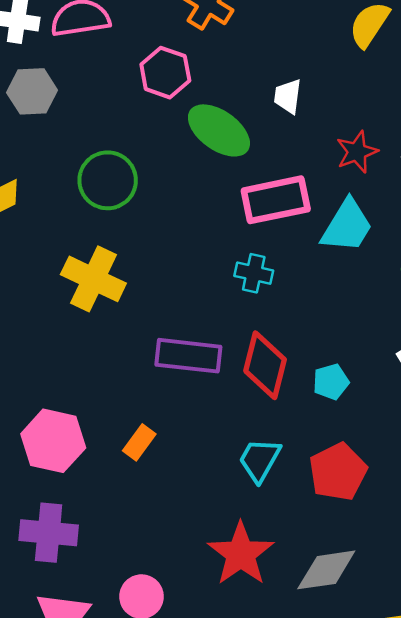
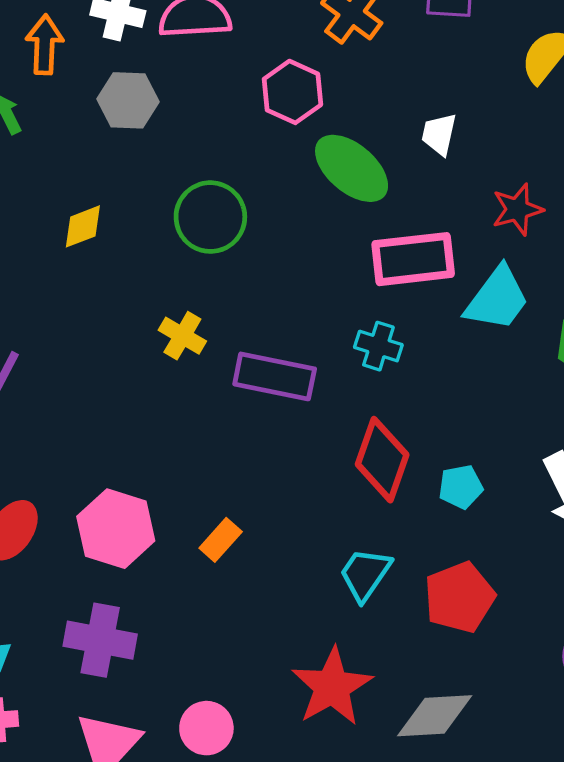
yellow cross: (93, 279) -> (182, 336), size x0.6
purple rectangle: (188, 356) -> (275, 376), moved

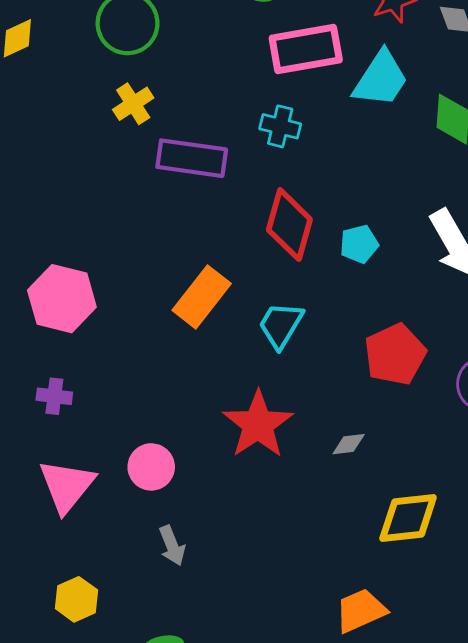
yellow cross: (182, 336) -> (133, 104), moved, turned 30
orange rectangle: (221, 540) -> (202, 297), moved, size x1.6
red pentagon: (459, 597) -> (395, 354), moved
purple cross: (100, 640) -> (54, 396), size x0.6
gray diamond: (435, 716) -> (349, 444), size x0.5

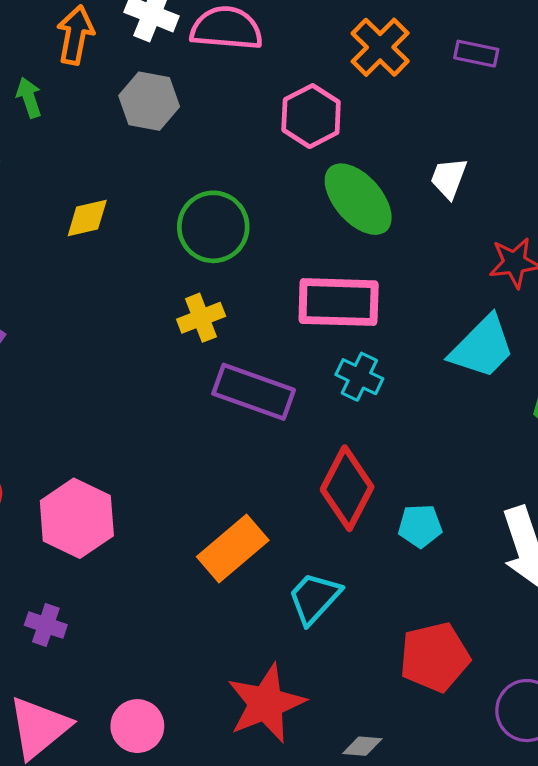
pink rectangle: (306, 49) -> (339, 302), moved

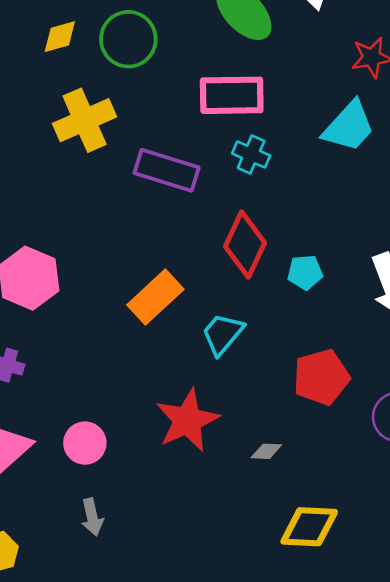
yellow diamond: (87, 218) -> (60, 37), moved
yellow cross: (201, 318) -> (85, 120), moved, size x1.6

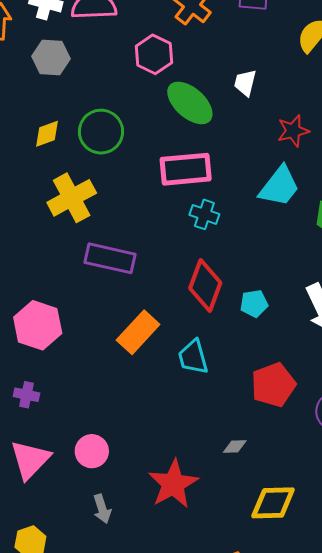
purple rectangle: (167, 170) -> (110, 258), moved
cyan trapezoid: (223, 334) -> (193, 357), turned -51
red star: (187, 420) -> (173, 484), moved

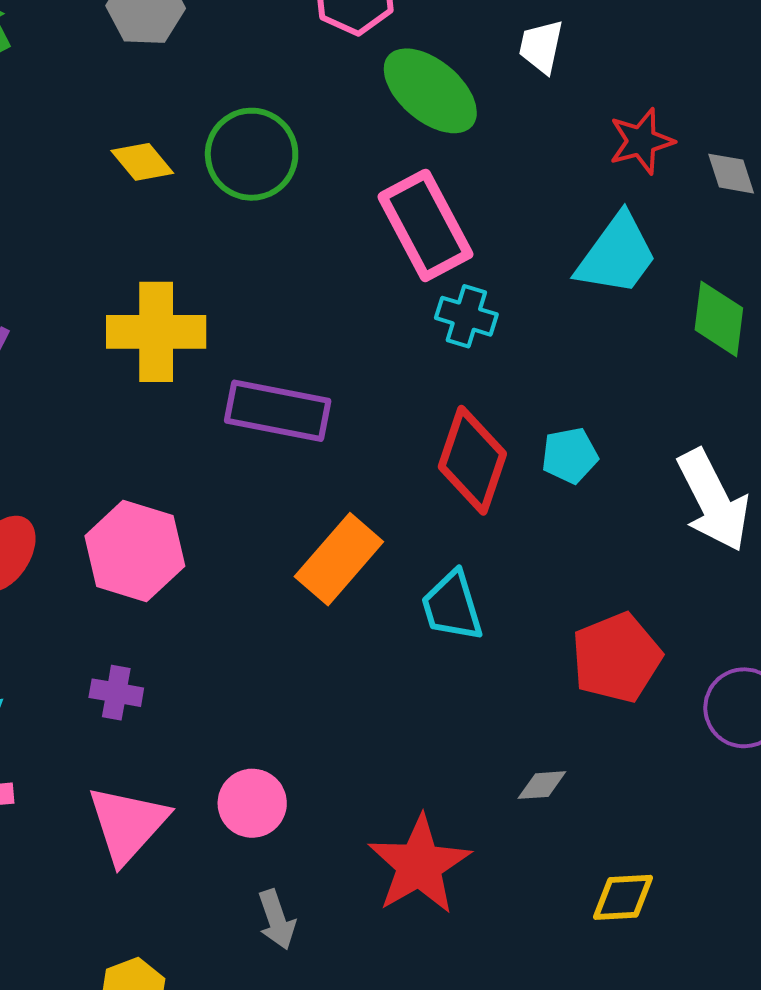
yellow diamond: (47, 134) -> (142, 162), turned 72
pink rectangle: (186, 169) -> (425, 225), turned 69
yellow cross: (72, 198) -> (156, 332), moved, turned 30
cyan pentagon: (254, 304) -> (570, 455), moved
yellow diamond: (273, 503) -> (623, 897), size x0.7

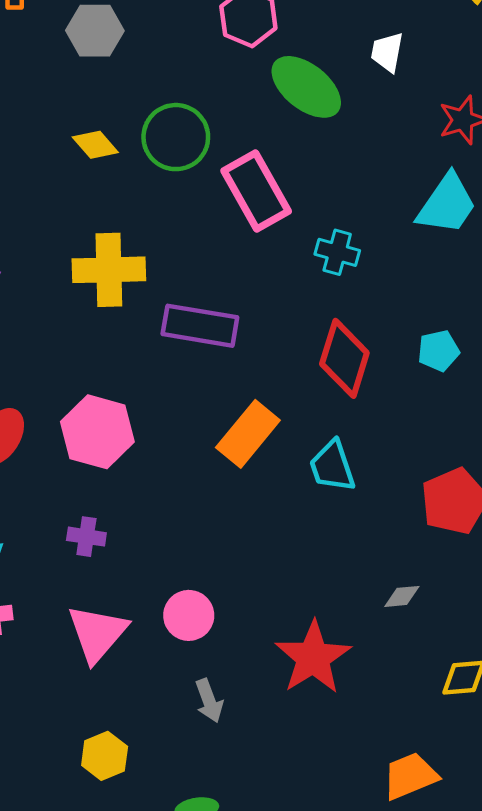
pink rectangle: (425, 225) -> (256, 191), moved
cyan pentagon: (570, 455) -> (438, 351), moved

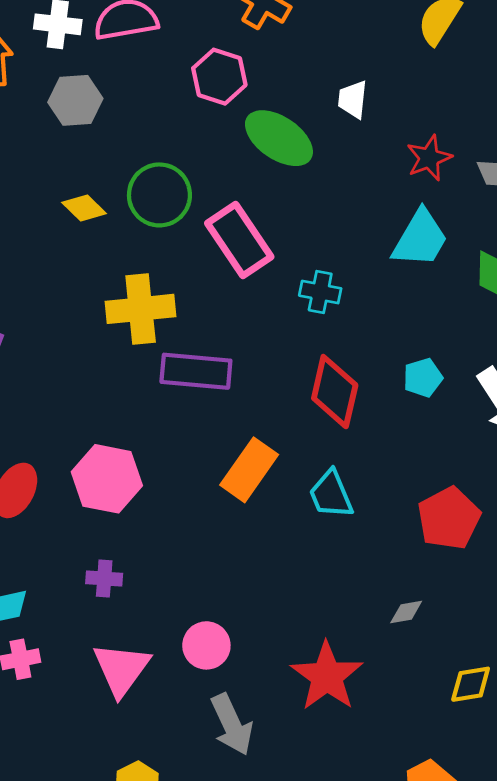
yellow cross: (109, 270) -> (141, 309), moved
gray arrow: (209, 701) -> (232, 724), size x1.5

